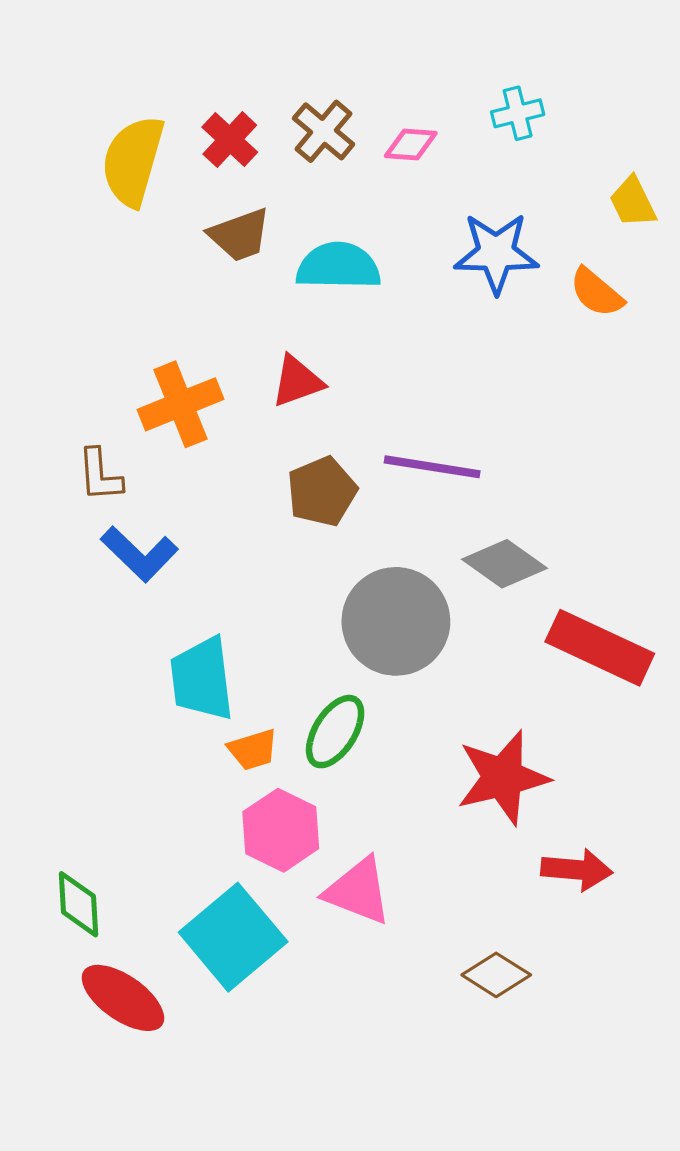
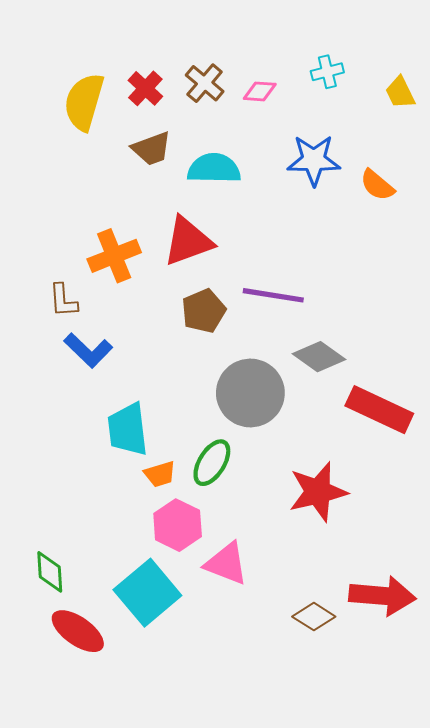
yellow trapezoid: (633, 202) -> (400, 93), moved
red triangle: (297, 381) -> (188, 241), size x1.5
red arrow: (577, 870) -> (382, 596), moved, size x1.5

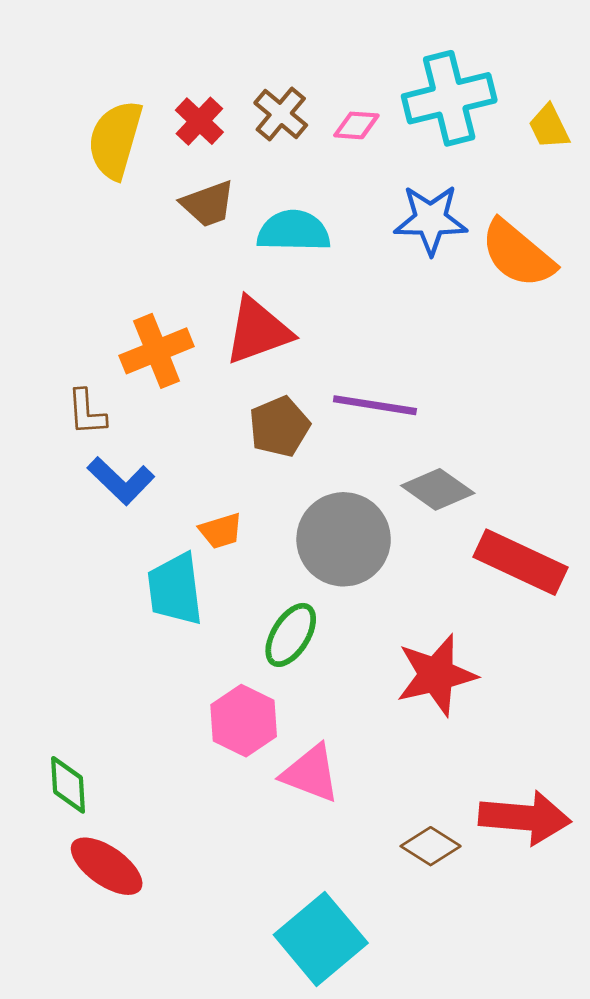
cyan cross: (327, 72) -> (449, 98), size x2.0
orange semicircle: (377, 185) -> (518, 254), size x1.6
orange trapezoid: (160, 474) -> (221, 531), moved
cyan square: (147, 593) -> (321, 939), moved

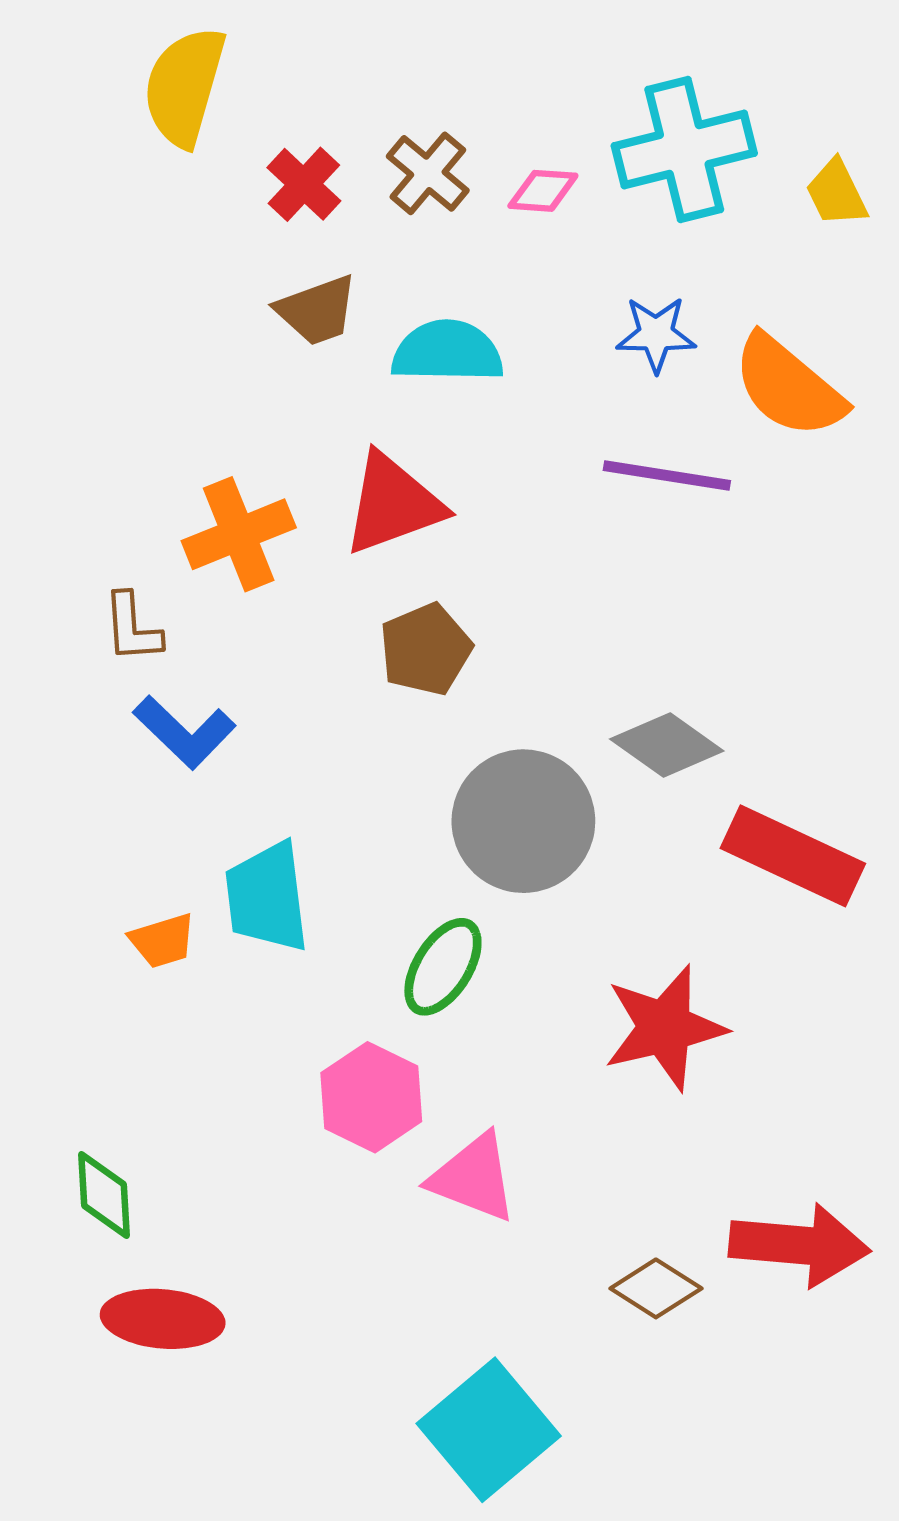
yellow semicircle: (115, 140) -> (184, 86), moved
blue star: (431, 220) -> (656, 334), size x0.7
purple line: (375, 405) -> (667, 476), moved
orange trapezoid: (221, 531) -> (163, 941), moved
red ellipse: (107, 866) -> (163, 1319), turned -30

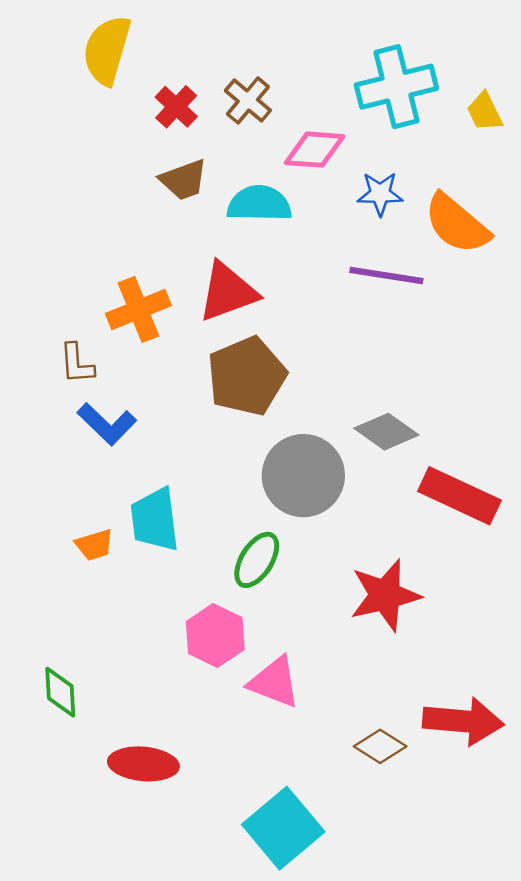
pink diamond: (543, 191) -> (315, 150), moved, size x1.5
brown pentagon: (426, 649) -> (247, 376), size x1.5
red ellipse: (163, 1319) -> (143, 764), moved

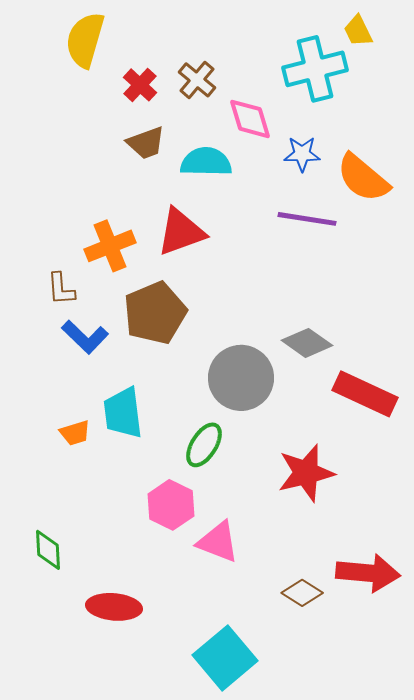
yellow trapezoid: (485, 112) -> (358, 31), moved
pink diamond: (315, 150) -> (250, 119), turned 69
brown pentagon: (247, 376) -> (155, 313), moved

